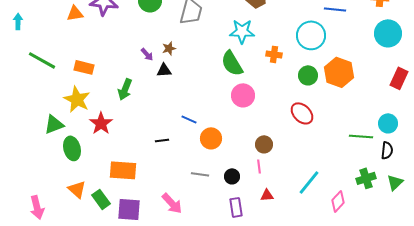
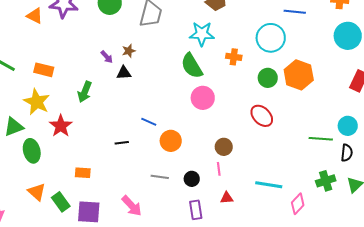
orange triangle: (75, 13) -> (35, 16), turned 36
orange rectangle: (123, 170) -> (83, 173), size x0.6
cyan line: (309, 182) -> (269, 185), turned 60

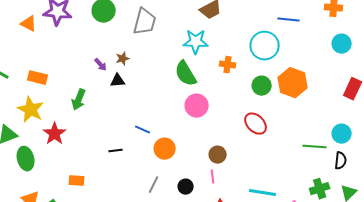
cyan circle: (348, 36) -> (342, 44), size x0.7
gray line: (160, 177) -> (154, 185), turned -72

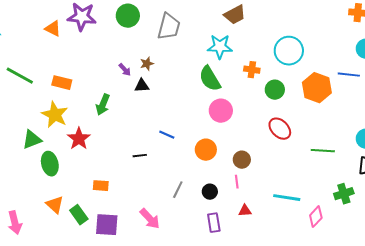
blue line: (289, 20) -> (349, 75), moved
green circle: (262, 86) -> (275, 90), moved
green line: (315, 147) -> (323, 151), moved
orange circle: (165, 149) -> (206, 150), moved

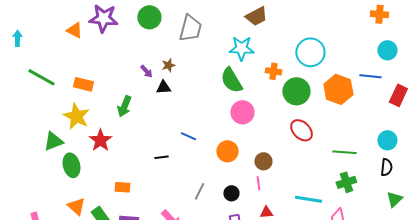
green circle: (275, 90) -> (296, 91), size x1.4
green cross: (344, 194) -> (346, 182), moved

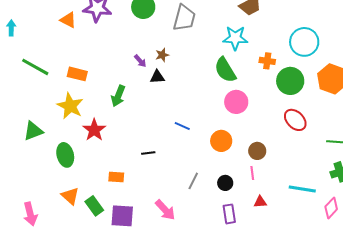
green triangle: (53, 141) -> (33, 131), moved
black line: (161, 157) -> (148, 153), moved

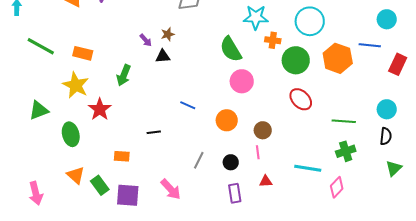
cyan star: (235, 38) -> (256, 17), moved

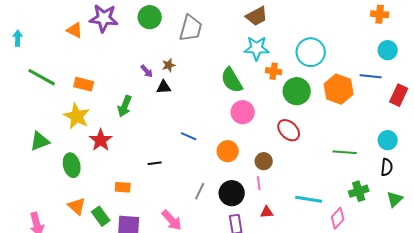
red ellipse: (301, 99) -> (289, 130), moved
green cross: (346, 151) -> (359, 191), moved
black circle: (231, 162) -> (232, 193), size x1.6

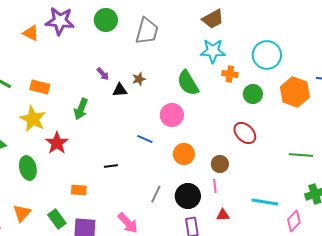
brown star: (169, 65) -> (139, 79), moved
green circle: (297, 91) -> (253, 94), size x0.7
pink circle: (243, 112) -> (172, 115), moved
orange triangle: (77, 206) -> (22, 213), moved, turned 30

